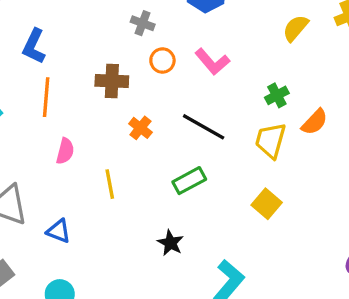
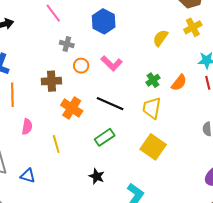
orange semicircle: (315, 122) -> (179, 83), moved
orange cross: (140, 128) -> (72, 108), size x1.5
yellow square: (267, 204) -> (153, 147), size x1.4

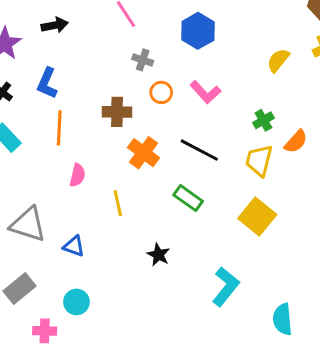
orange semicircle: (179, 83) -> (296, 141), moved
green rectangle: (105, 137) -> (188, 198), turned 66
black star: (97, 176) -> (158, 255), moved

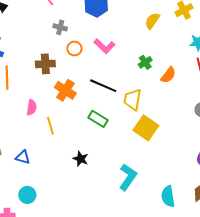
yellow trapezoid: (259, 160) -> (133, 100), moved
pink semicircle: (77, 175) -> (32, 107), moved

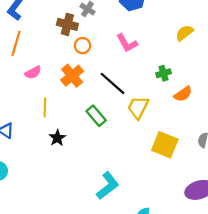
orange circle: (74, 49) -> (83, 46), moved
brown cross: (45, 64) -> (67, 24), moved
pink semicircle: (32, 107) -> (33, 72), moved, turned 35
yellow square: (146, 128) -> (165, 145), moved, turned -30
black star: (81, 159) -> (57, 138), moved

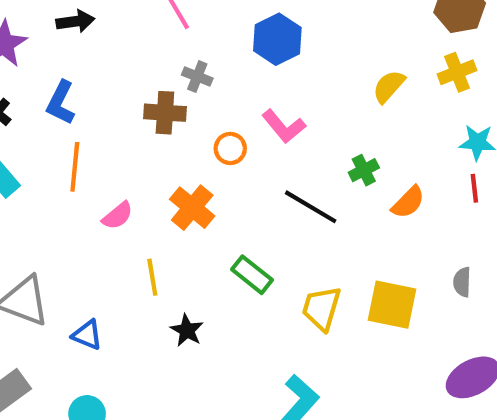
orange circle: (83, 46) -> (230, 148), moved
black line: (112, 83) -> (311, 207), moved
yellow trapezoid: (138, 107) -> (321, 308), moved

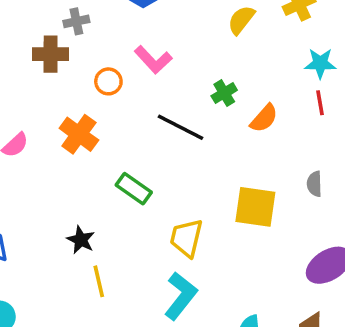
gray cross: (197, 77) -> (76, 21), turned -30
yellow line: (152, 277) -> (99, 281), moved
yellow trapezoid: (321, 308) -> (186, 238), moved

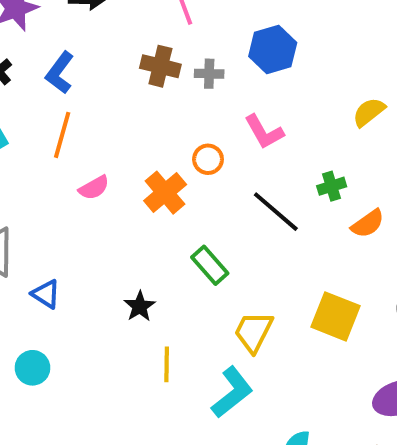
gray cross: (76, 21) -> (209, 74), moved
brown cross: (51, 54) -> (160, 66), moved
orange circle: (108, 81) -> (208, 159), moved
yellow line: (99, 281) -> (167, 364), moved

